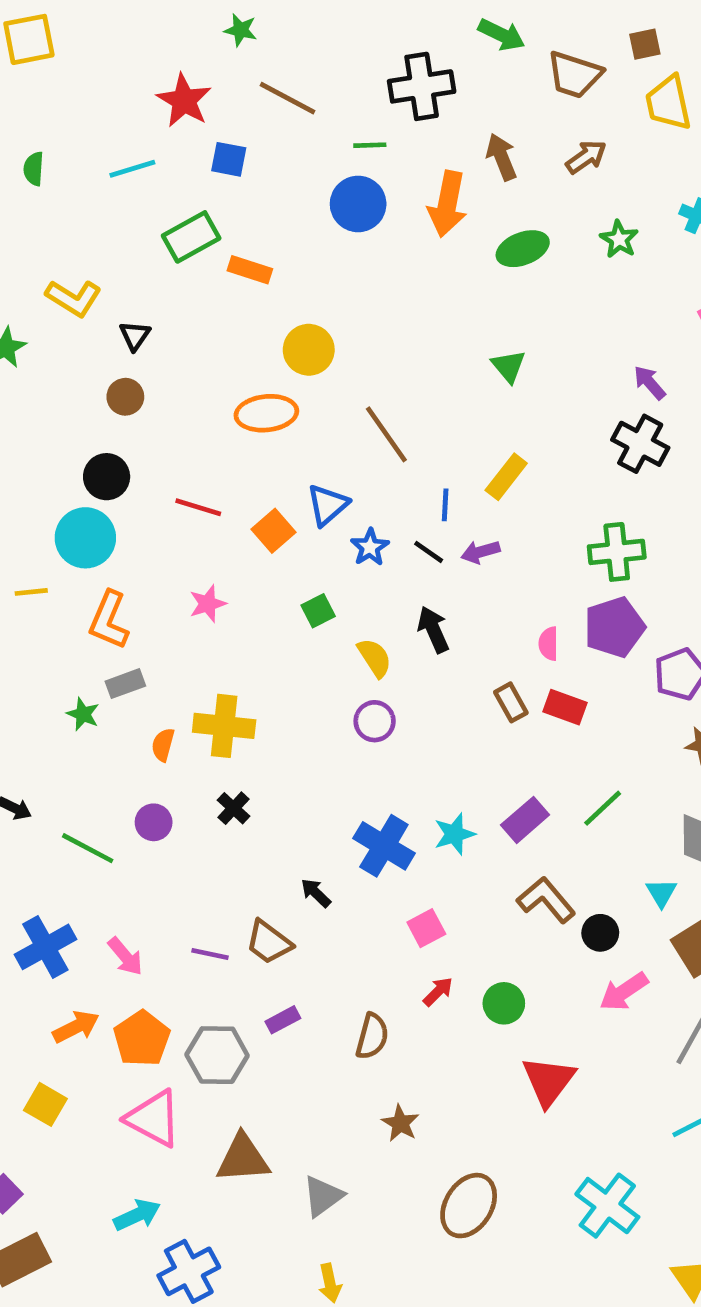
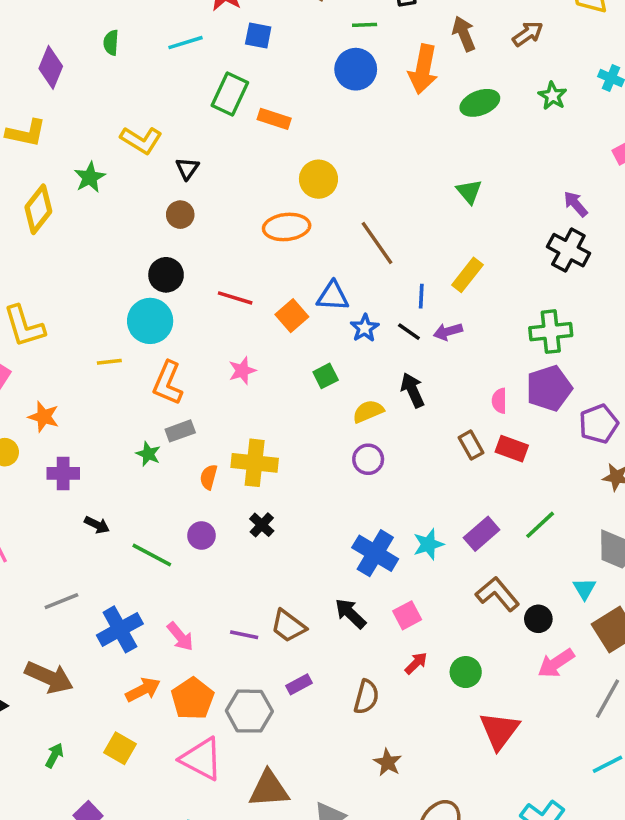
green rectangle: (191, 237) -> (230, 94), turned -36
blue triangle: (328, 505) -> (333, 296), turned 44
yellow semicircle: (375, 658) -> (368, 411), turned -80
black arrow: (316, 893) -> (350, 614), moved, size x1.4

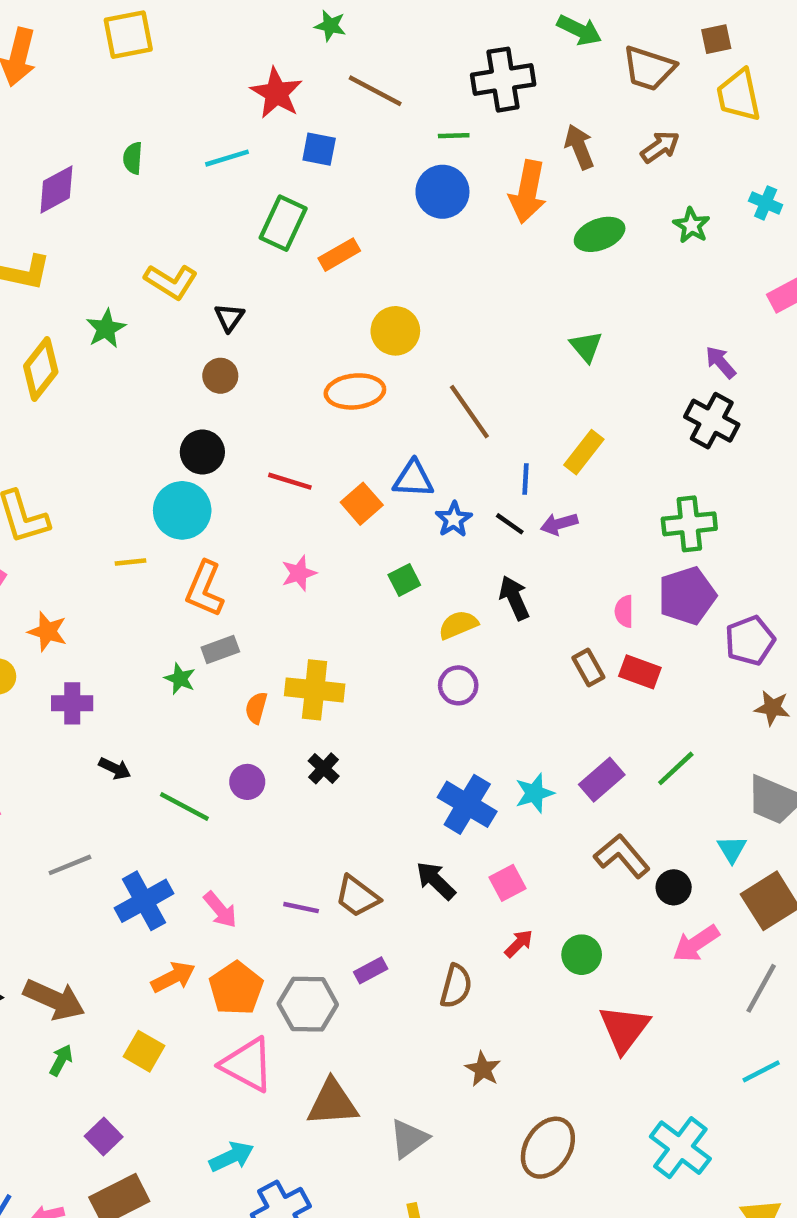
purple diamond: (51, 67) -> (56, 189), turned 39
orange rectangle: (274, 119) -> (339, 255), turned -48
brown arrow: (49, 677) -> (54, 1000), moved

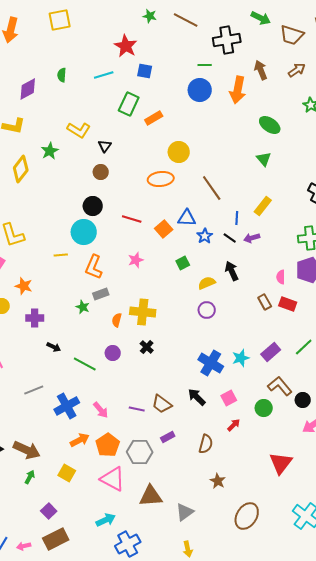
brown line: (375, 91) -> (186, 20), moved
green ellipse: (600, 234) -> (270, 125), moved, turned 55
green circle: (582, 955) -> (264, 408), moved

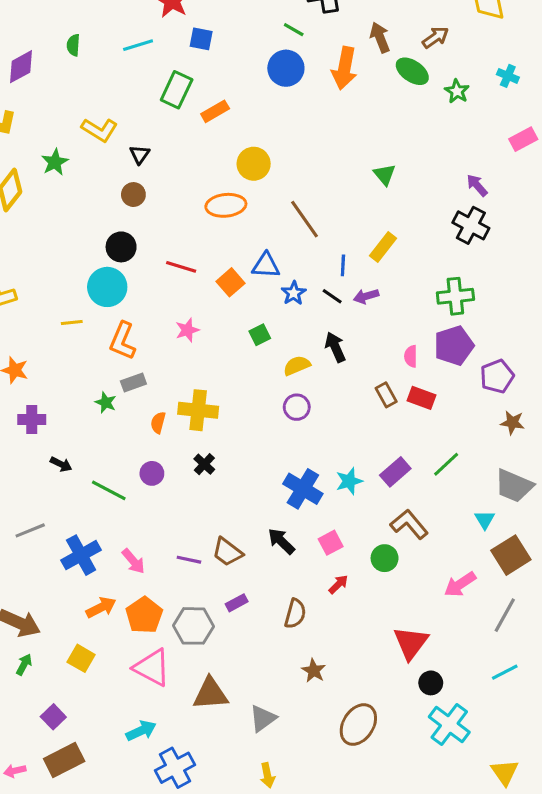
green line: (205, 65) -> (294, 30), turned 32
green ellipse: (270, 125) -> (412, 71), moved
black circle: (303, 400) -> (431, 683), moved

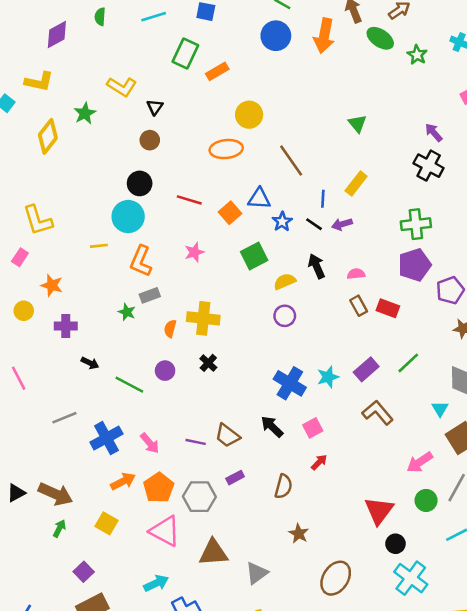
green square: (260, 335) -> (254, 256), size x1.5
pink semicircle: (411, 356) -> (356, 274), moved, turned 84
green circle: (385, 558) -> (426, 500), moved

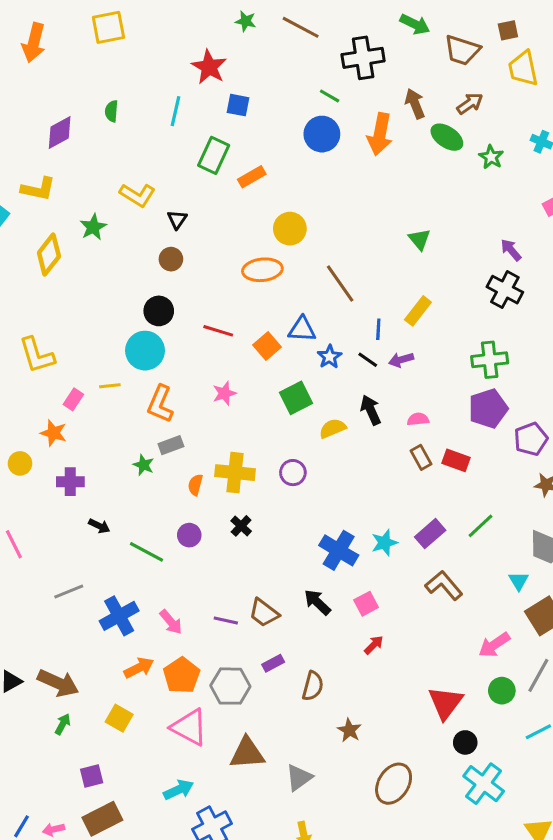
cyan line: (154, 17) -> (176, 111), turned -60
pink rectangle: (20, 257) -> (73, 399), moved
purple circle: (285, 316) -> (293, 473), moved
brown semicircle: (283, 486) -> (313, 686), moved
purple square: (84, 572) -> (92, 776), turned 30

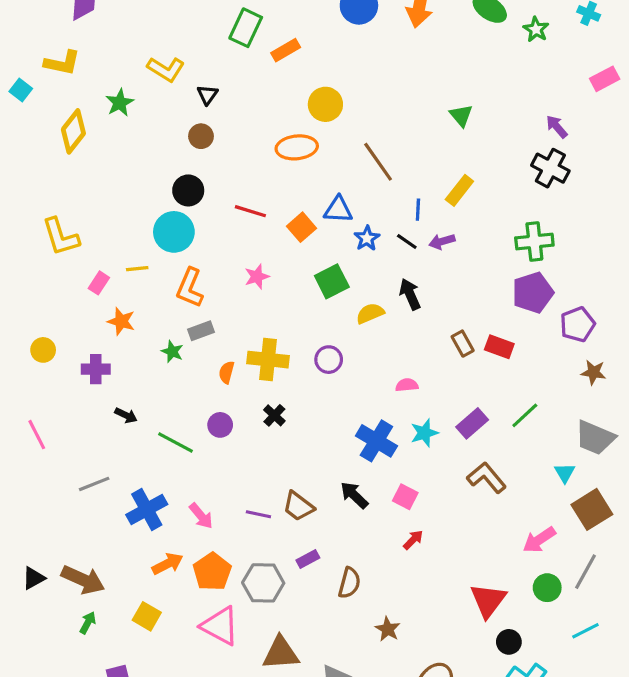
pink semicircle: (418, 419) -> (407, 385), moved
orange star: (54, 433) -> (121, 321), moved
pink square: (366, 604) -> (405, 497), turned -35

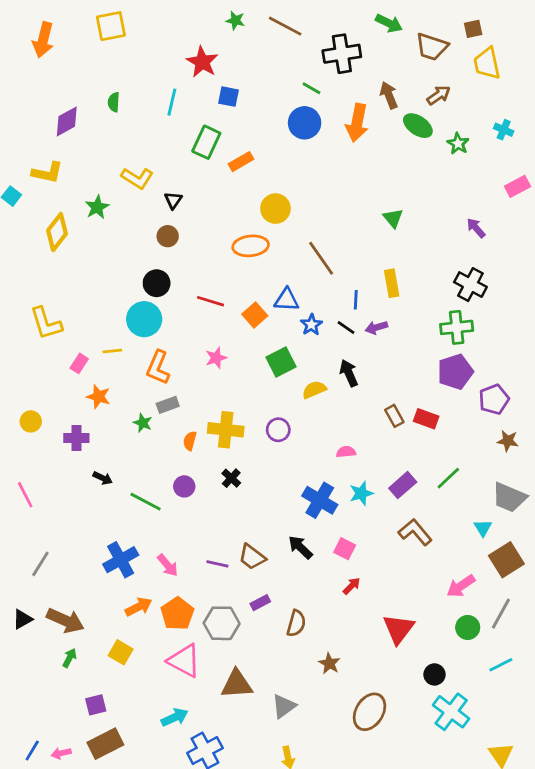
black cross: (550, 168) -> (470, 285), moved
yellow rectangle: (459, 190) -> (392, 283), turned -48
gray line: (94, 484) -> (40, 564), moved, turned -36
red triangle: (488, 600) -> (399, 629), moved

